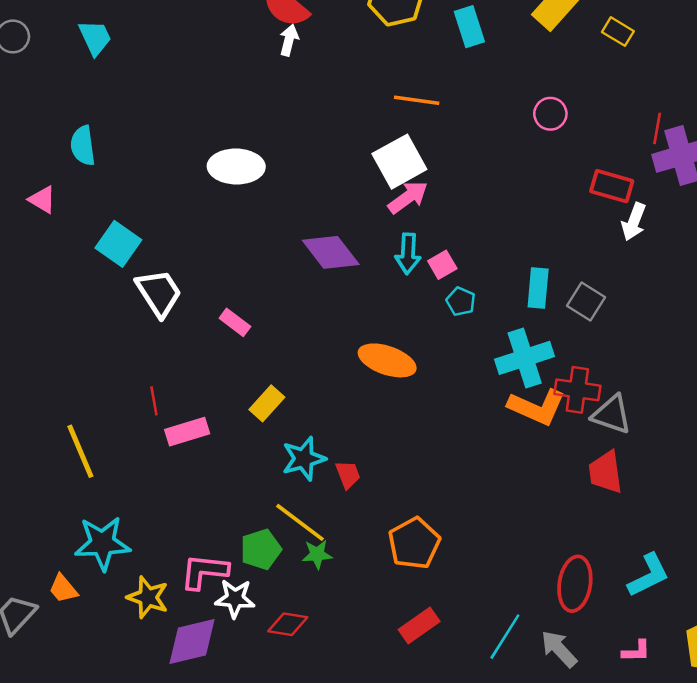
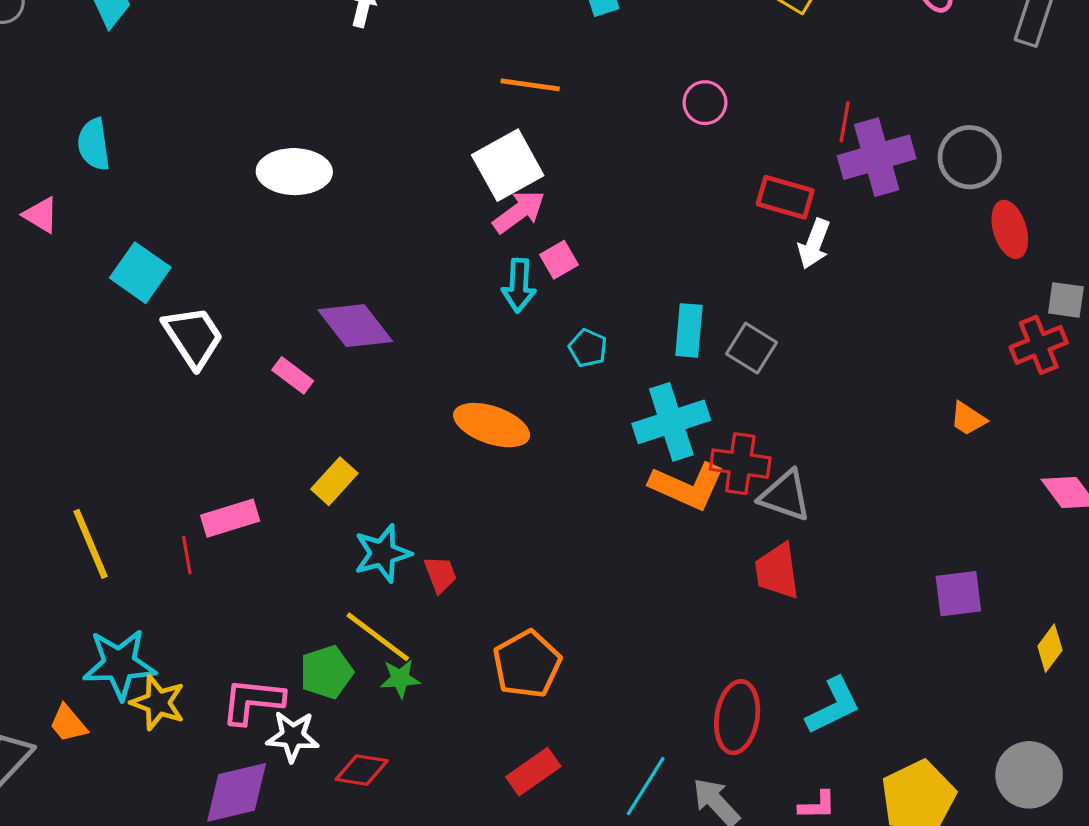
purple diamond: (331, 252) -> (355, 326), moved
pink square: (442, 265) -> (559, 260), moved
red line: (154, 401) -> (187, 555), moved
yellow star: (148, 597) -> (158, 703), moved

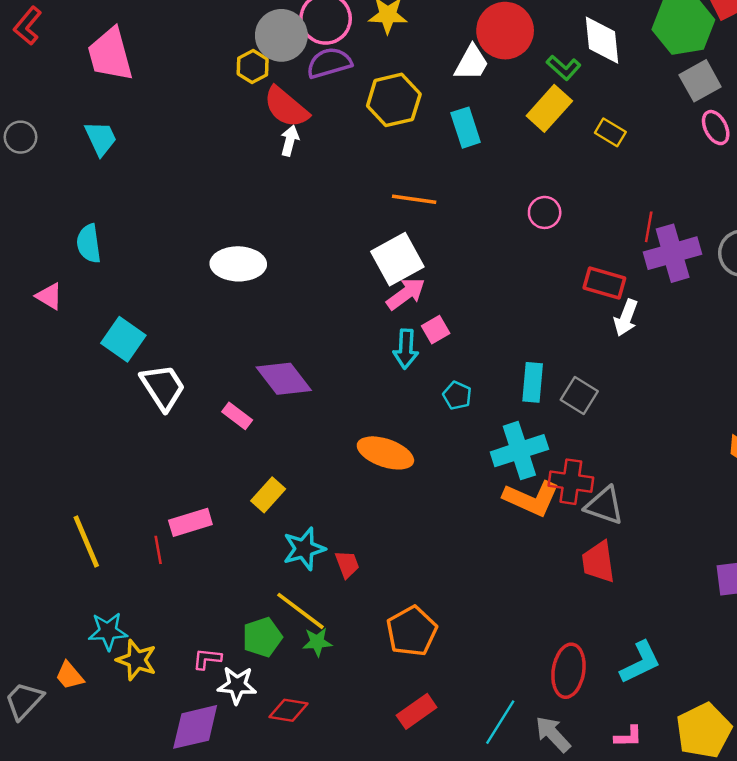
cyan star: (119, 664) -> (108, 631), size x0.7
pink L-shape: (253, 701) -> (207, 659), size x0.6

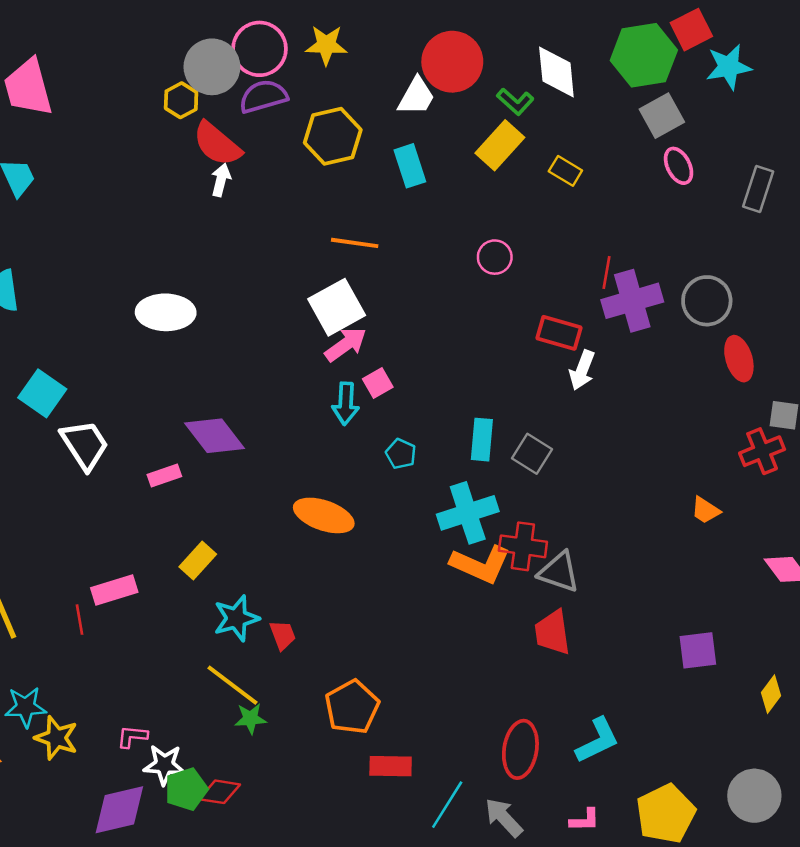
pink rectangle: (237, 416) -> (164, 476), turned -56
green pentagon: (262, 637) -> (186, 789), moved
red rectangle: (417, 711) -> (391, 766), moved, turned 36

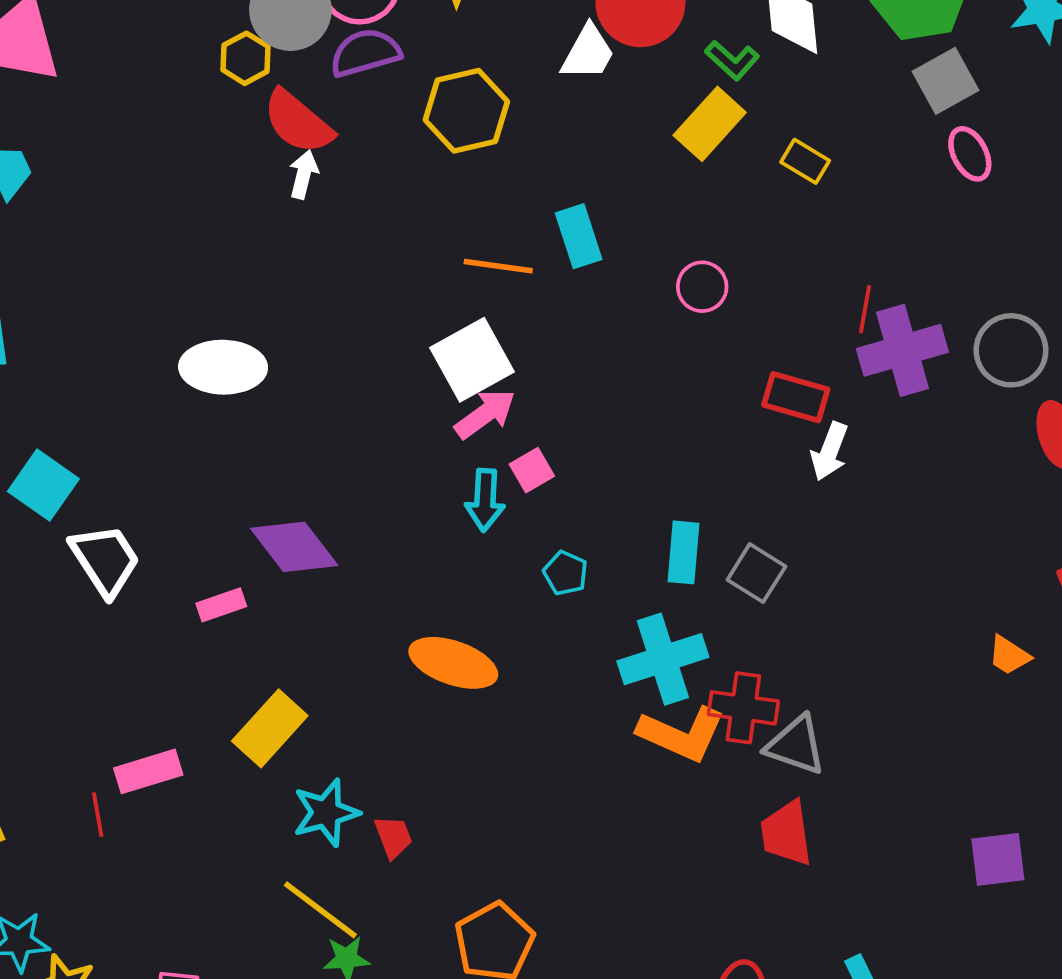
cyan rectangle: (410, 166) -> (579, 236), moved
yellow rectangle: (198, 560) -> (270, 728), size x1.4

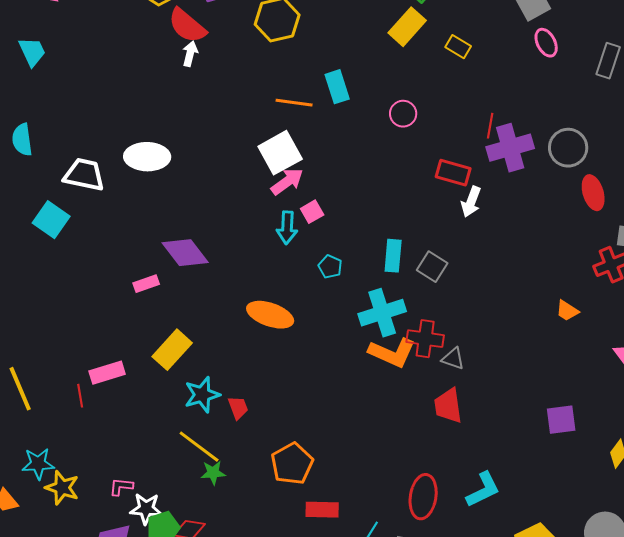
white trapezoid: (105, 560) -> (84, 175), moved, turned -45
gray triangle: (796, 745) -> (453, 359), size x0.7

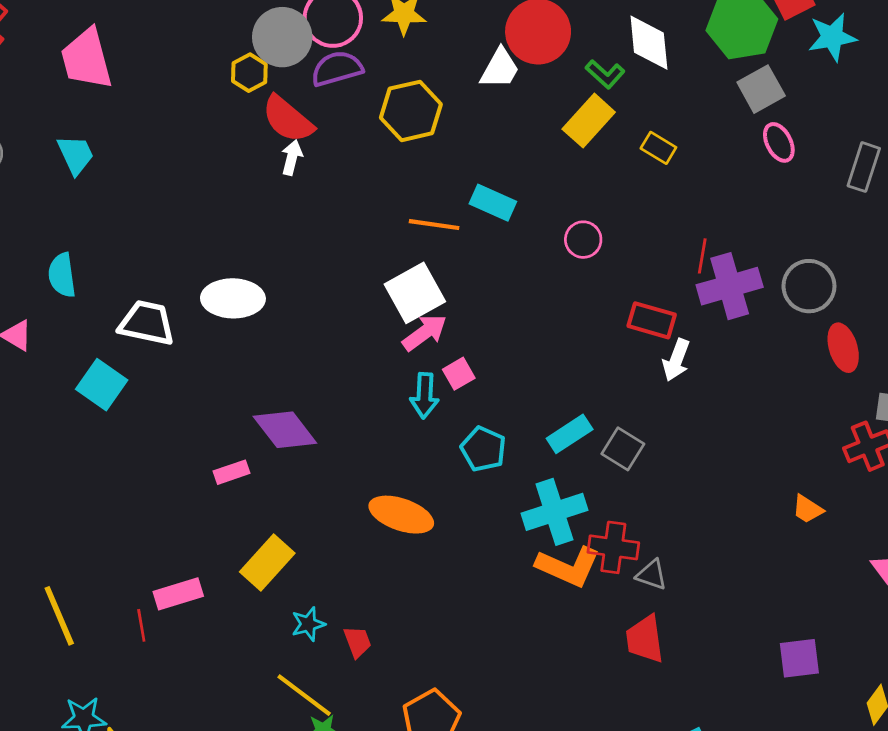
cyan rectangle: (337, 87) -> (493, 203), turned -48
cyan rectangle: (393, 256) -> (570, 434), turned 52
cyan pentagon: (330, 267) -> (483, 449), size x1.4
cyan star: (202, 395) -> (308, 624), size x0.7

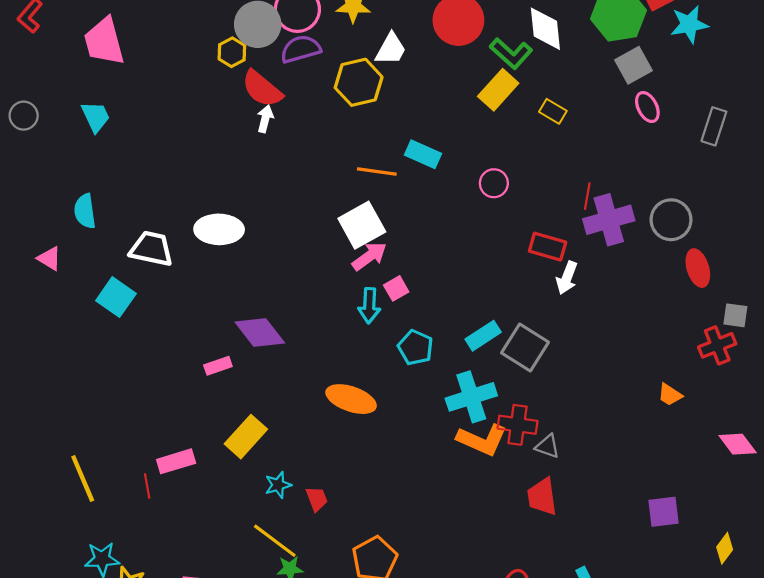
white trapezoid: (500, 69) -> (391, 49), moved
green L-shape: (605, 74) -> (511, 53), size x1.4
gray square: (623, 449) -> (525, 348), size x1.4

